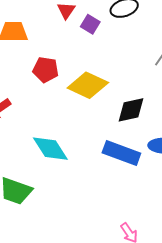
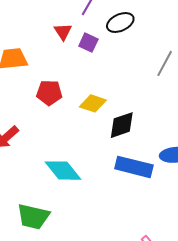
yellow diamond: (88, 85) -> (93, 103), size x0.7
black diamond: (131, 110) -> (122, 125), moved

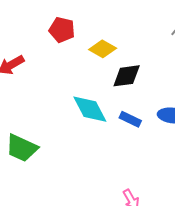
blue rectangle: (134, 167) -> (130, 119), size x0.6
cyan diamond: (63, 171) -> (90, 109), moved

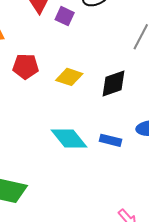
black diamond: (127, 76) -> (113, 83), moved

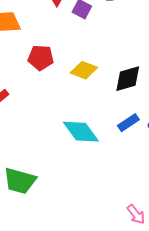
blue rectangle: (111, 140) -> (128, 123), moved, turned -50

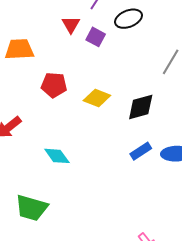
cyan diamond: (81, 132) -> (57, 156), moved, size x0.7

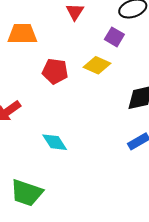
purple square: (96, 37) -> (114, 37), moved
yellow diamond: (97, 98) -> (97, 65), moved

